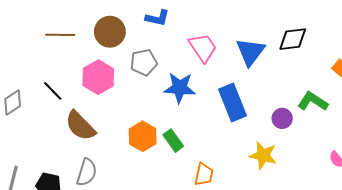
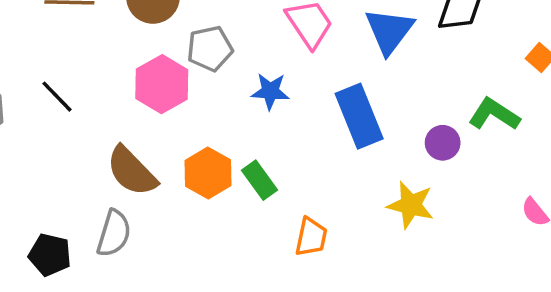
pink hexagon: (98, 77) -> (162, 84), moved
blue star: (180, 88) -> (270, 91), size x0.7
brown semicircle: (80, 126) -> (132, 171), moved

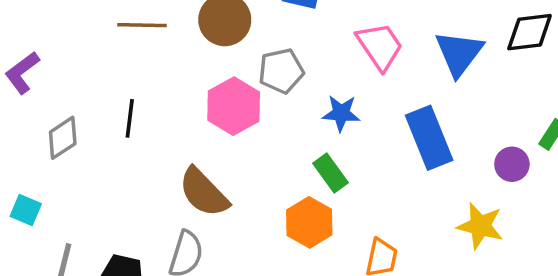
black line: (57, 97) -> (130, 118), turned 51
orange hexagon: (208, 173) -> (309, 222), moved
green rectangle: (260, 180) -> (330, 173), moved

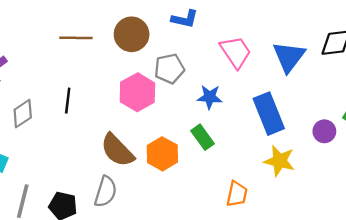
orange hexagon: (309, 222) -> (162, 154), moved
yellow star: (480, 226) -> (279, 161), moved

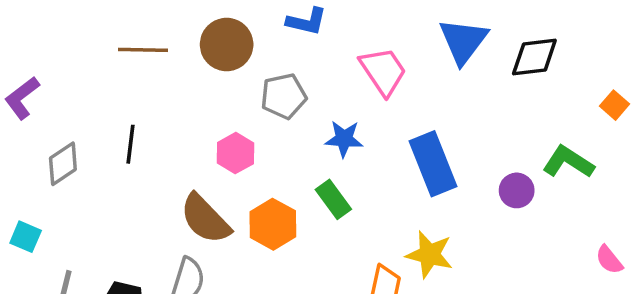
blue triangle: (289, 57) -> (463, 41), moved
pink hexagon: (137, 92) -> (236, 153), moved, size x0.7
yellow star: (279, 161) -> (429, 254), moved

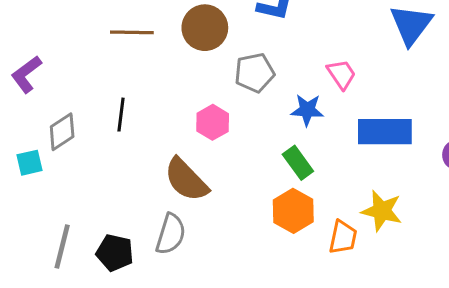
pink trapezoid: (383, 71) -> (341, 74), moved, size x0.7
blue rectangle: (433, 164) -> (385, 132), turned -68
orange hexagon: (273, 224) -> (293, 211), moved
cyan square: (26, 237) -> (29, 163), moved, turned -36

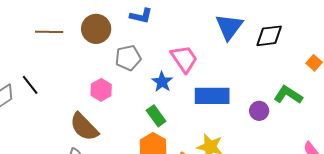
pink trapezoid: (341, 74) -> (184, 59), size x1.4
blue star: (307, 110) -> (162, 82), turned 30
black line: (121, 115) -> (30, 85), moved, turned -45

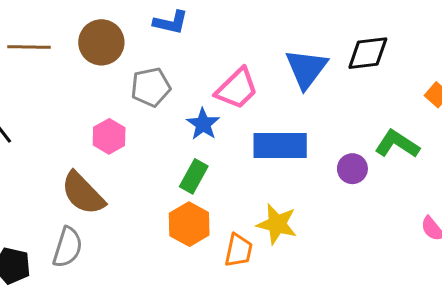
blue triangle: (229, 27) -> (306, 69), moved
pink trapezoid: (184, 59) -> (237, 89), turned 80
green rectangle: (156, 116) -> (194, 176), turned 65

